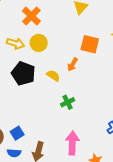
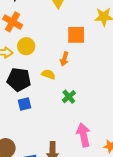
blue square: (17, 133) -> (24, 104), moved, turned 32

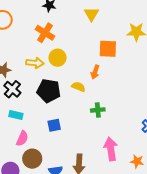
green cross: (69, 97) -> (98, 110), turned 32
blue square: (24, 104) -> (54, 125), moved

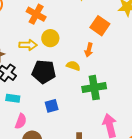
orange square: (108, 49) -> (100, 26), turned 36
green cross: (98, 110) -> (94, 88), size x1.6

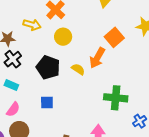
yellow arrow: (28, 45) -> (32, 25), moved
orange arrow: (89, 50) -> (97, 58), size x1.5
green cross: (94, 88) -> (116, 98), moved

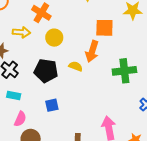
orange square: (114, 37) -> (104, 28), turned -36
green cross: (116, 98) -> (124, 71), moved

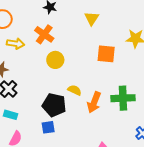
yellow arrow: (21, 32) -> (16, 44), moved
orange arrow: (92, 51) -> (94, 102), moved
black pentagon: (46, 71) -> (54, 105), moved

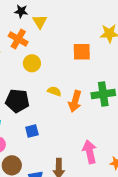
yellow triangle: (92, 18) -> (40, 22), moved
black pentagon: (54, 105) -> (17, 101), moved

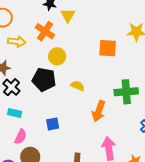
black pentagon: (17, 101) -> (44, 79), moved
orange arrow: (75, 101) -> (99, 111), moved

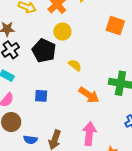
orange square: (108, 48) -> (115, 26), moved
orange arrow: (99, 111) -> (89, 95), turned -90

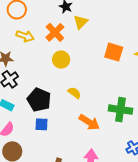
black pentagon: (44, 51) -> (39, 100), moved

